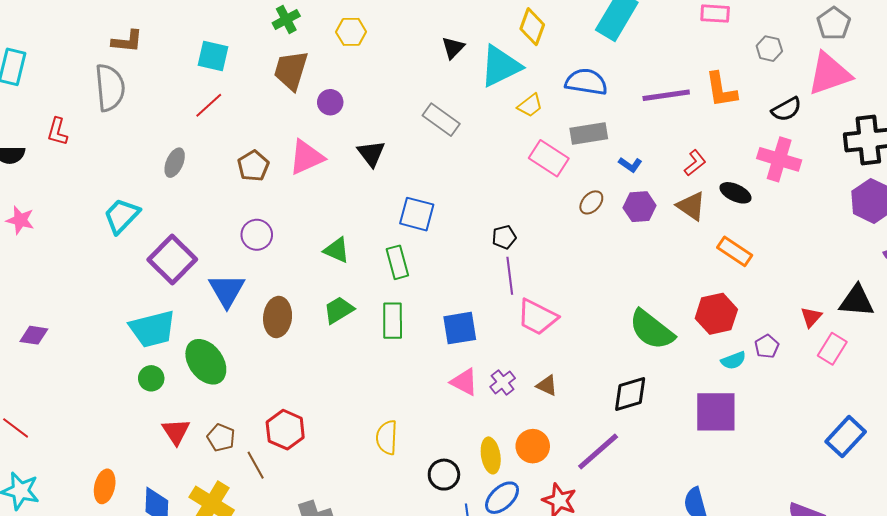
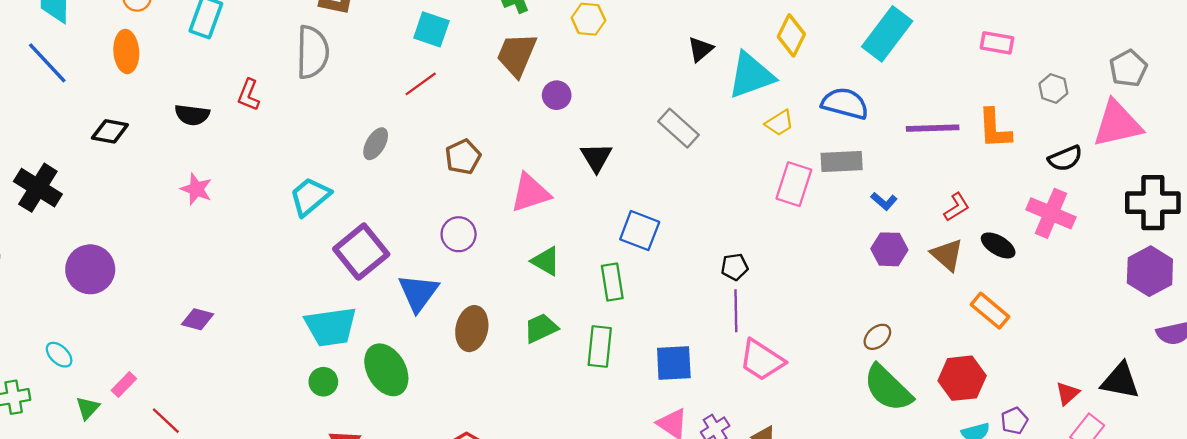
pink triangle: (306, 157) -> (530, 193), moved
pink rectangle: (549, 158) -> (794, 184), turned 69
brown ellipse: (591, 202) -> (877, 337), moved

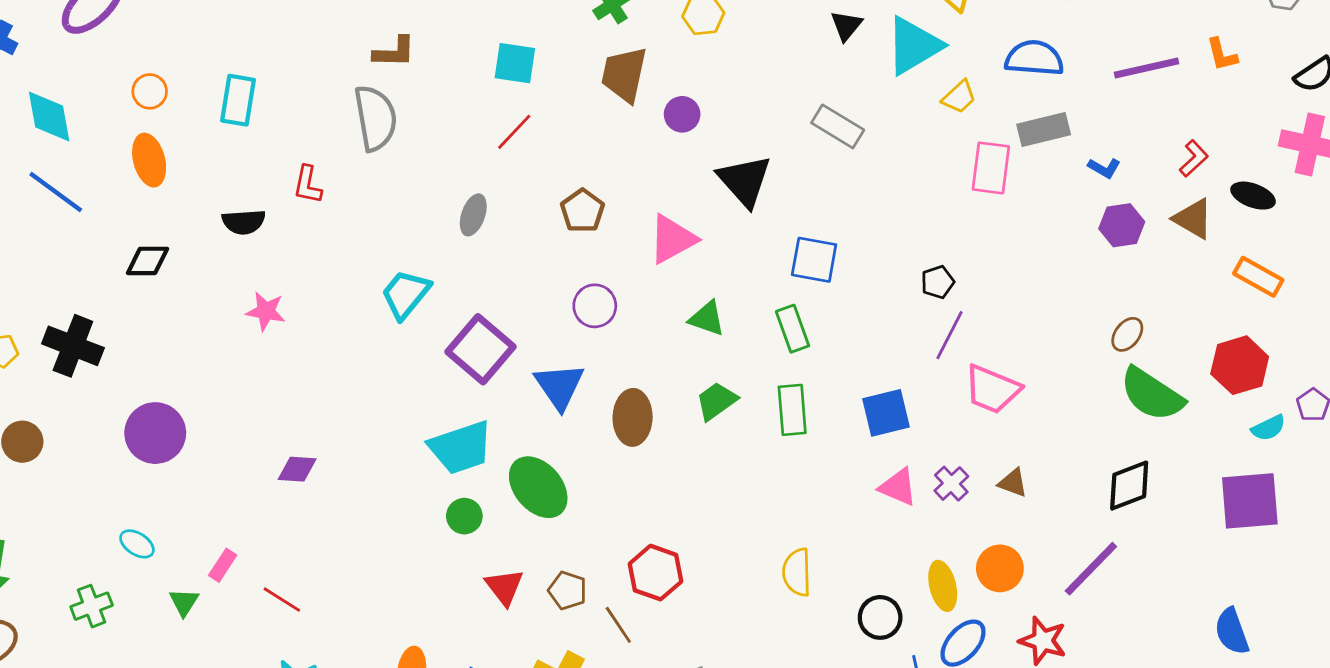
orange L-shape: (995, 129) -> (1222, 55), size x0.7
black triangle: (596, 157) -> (745, 181), size x1.4
purple line: (736, 311) -> (949, 335), turned 39

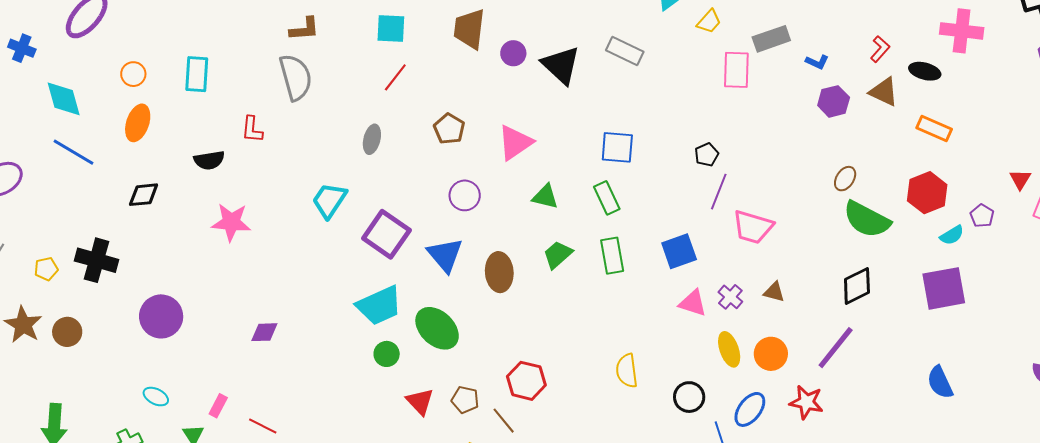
orange ellipse: (149, 160) -> (138, 123), turned 39
black triangle: (745, 181) -> (561, 65), moved
pink star: (266, 311) -> (231, 222), size x1.4
yellow ellipse: (943, 586) -> (729, 349), moved

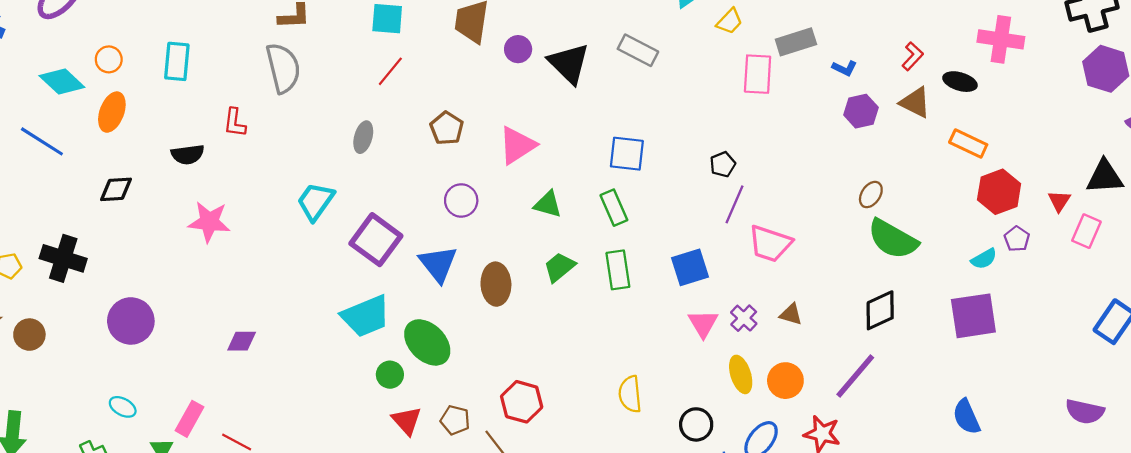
cyan diamond: (64, 99) -> (62, 82), moved, turned -33
red hexagon: (927, 193) -> (999, 192), moved
pink triangle: (693, 303) -> (703, 324), turned 40
green circle: (387, 354) -> (390, 375), moved
pink rectangle: (218, 406) -> (189, 419), size x1.4

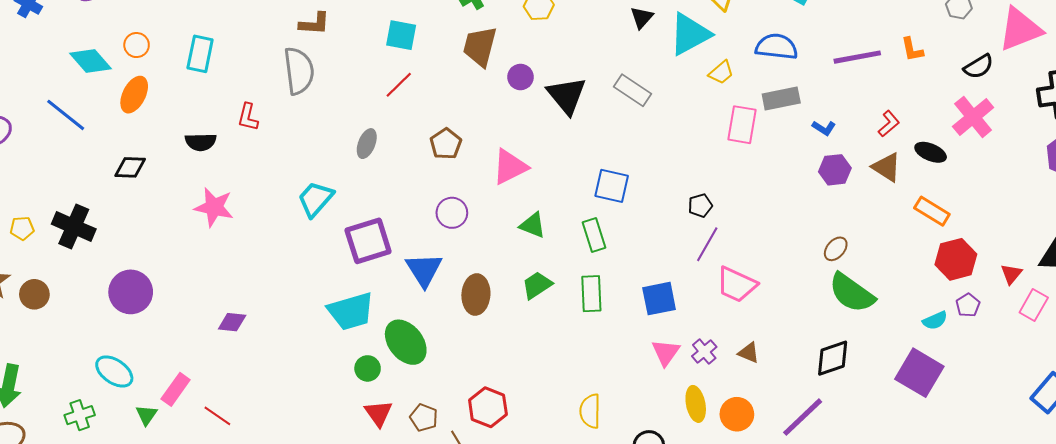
pink cross: (1001, 39) -> (973, 117), turned 36
purple square: (376, 240) -> (368, 241), turned 30
purple square: (973, 316) -> (919, 373), turned 33
cyan ellipse: (123, 407) -> (114, 371), size x1.5

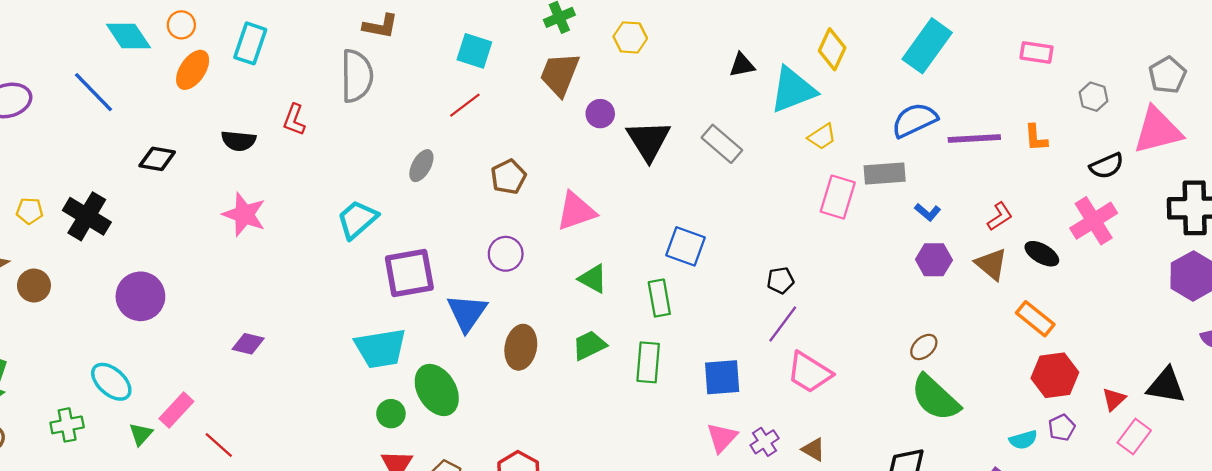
black triangle: (642, 18) -> (742, 65), turned 30
blue semicircle: (777, 47) -> (915, 120), moved, turned -39
orange ellipse: (134, 95) -> (193, 70), moved

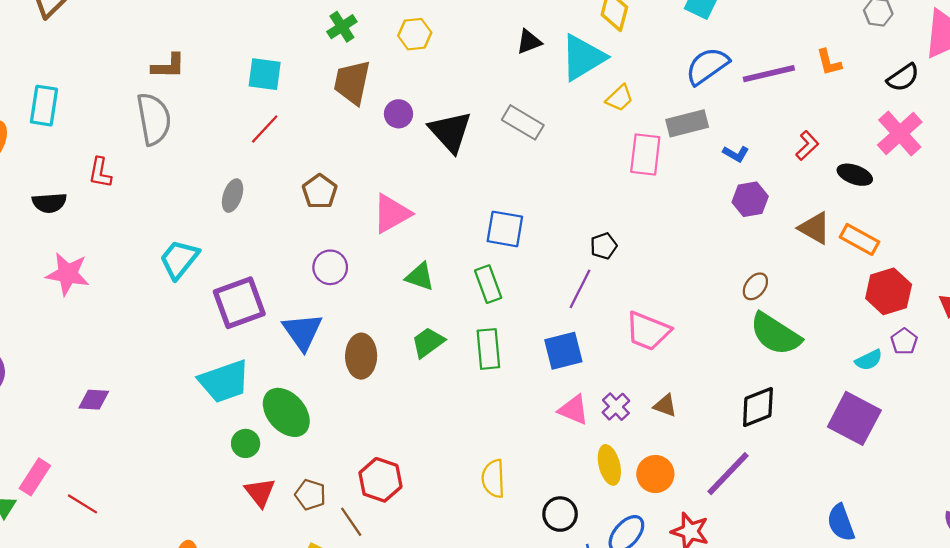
brown triangle: (991, 264) -> (815, 228), moved
purple line: (783, 324) -> (580, 289), moved
pink triangle: (722, 438) -> (574, 410), turned -40

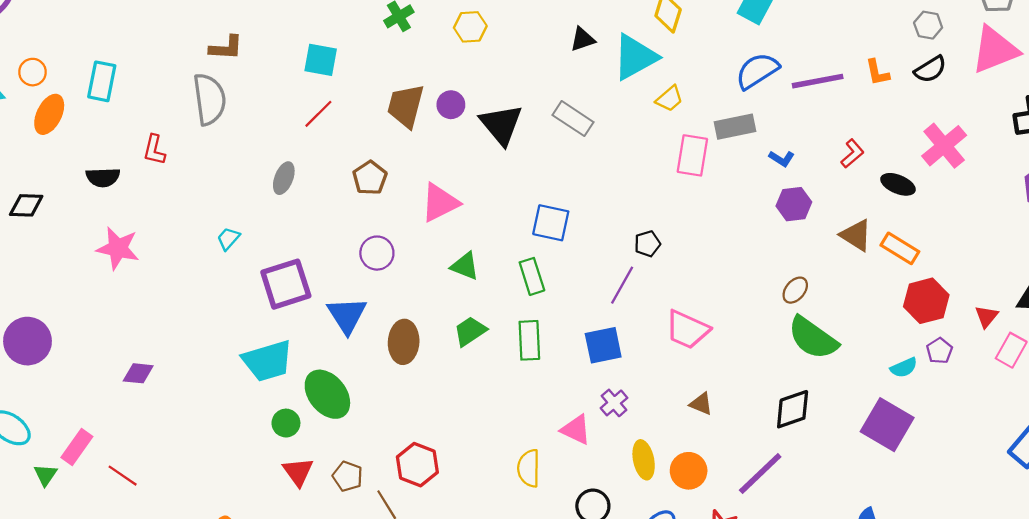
black semicircle: (903, 78) -> (930, 69), moved
brown trapezoid: (352, 82) -> (406, 106), moved
cyan trapezoid: (179, 259) -> (228, 239), size x0.6
purple cross: (616, 407) -> (614, 403), moved
pink triangle: (574, 410) -> (576, 430), moved

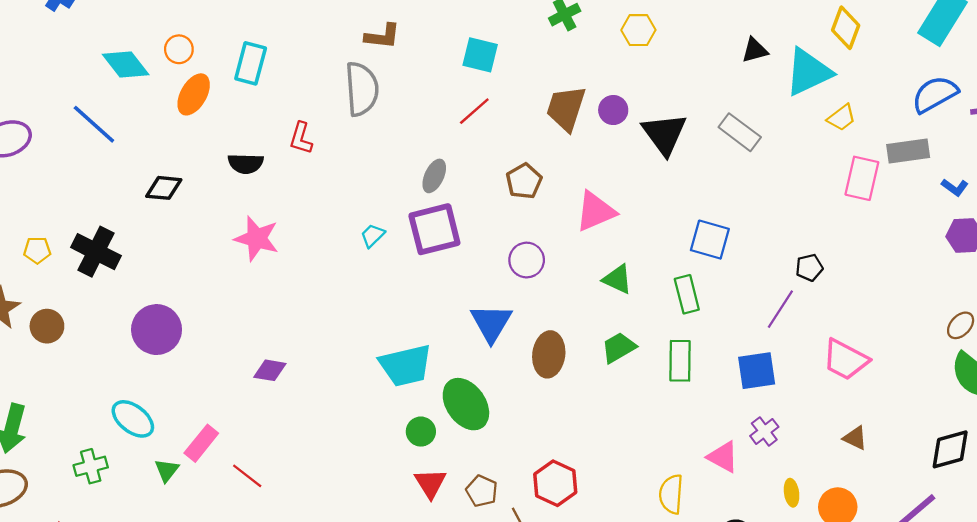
purple square: (286, 284) -> (434, 229), moved
yellow ellipse: (644, 460) -> (792, 493), size x0.7

